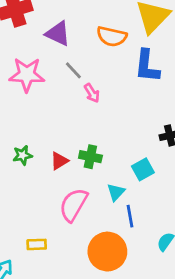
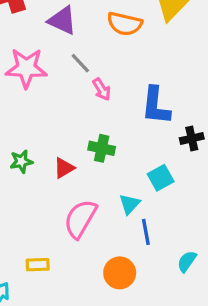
blue L-shape: (147, 66) -> (156, 106), moved
green cross: (90, 157) -> (102, 148), moved
orange circle: (107, 252) -> (120, 273), size x0.7

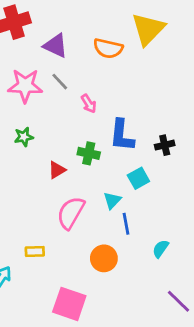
gray line: (80, 63) -> (60, 82), moved
blue L-shape: (156, 106) -> (122, 135), moved
green star: (21, 161) -> (24, 137), moved

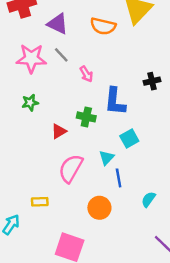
black cross: (165, 145) -> (152, 81), moved

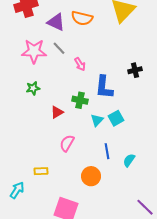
orange semicircle: (103, 26) -> (82, 18), moved
cyan triangle: (107, 158) -> (97, 120), moved
pink semicircle: (71, 168) -> (67, 143), size x0.7
cyan semicircle: (148, 199) -> (129, 160), moved

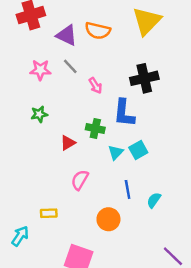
pink star: (34, 51) -> (40, 70), size x0.7
black cross: (135, 70) -> (144, 78), moved, size x1.6

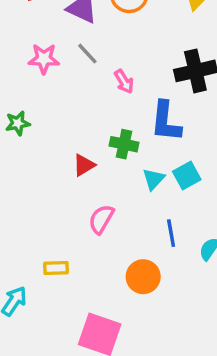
green star: (39, 114) -> (18, 123), moved

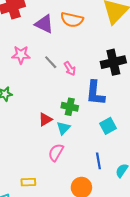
gray line: (87, 54) -> (51, 62), moved
cyan triangle: (154, 179) -> (63, 128), moved

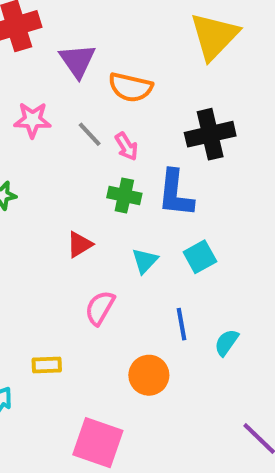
orange semicircle: (72, 20) -> (130, 87), moved
purple triangle: (44, 24) -> (77, 61), turned 30
green cross: (70, 107) -> (124, 195), moved
cyan triangle: (63, 128) -> (145, 261), moved

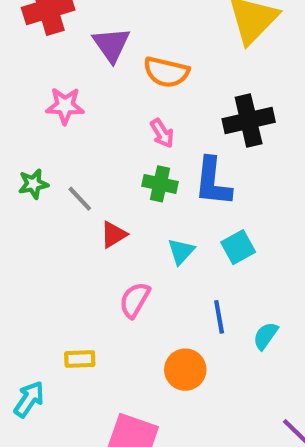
gray line: (90, 134) -> (80, 199), moved

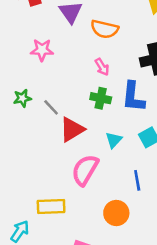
red triangle: (114, 235) -> (72, 130), size x1.5
pink semicircle: (135, 300) -> (85, 170), size x1.4
yellow rectangle: (80, 359) -> (51, 206), size x1.5

